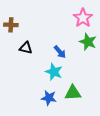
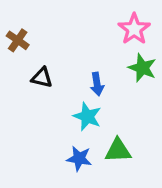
brown cross: (11, 25) -> (18, 40), turned 32
blue arrow: (60, 52) -> (97, 84), turned 32

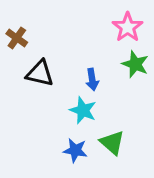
black triangle: (42, 78) -> (40, 73), size x1.4
green triangle: (118, 150) -> (112, 143), turned 44

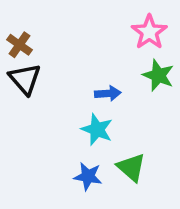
black triangle: (40, 73) -> (25, 79), moved, turned 36
blue arrow: (92, 80) -> (108, 93), turned -85

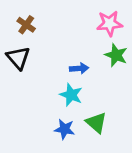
pink star: (149, 32) -> (109, 23), turned 30
brown cross: (19, 45) -> (26, 25), moved

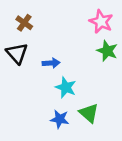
pink star: (109, 23) -> (101, 22), turned 30
blue arrow: (79, 68) -> (51, 63), moved

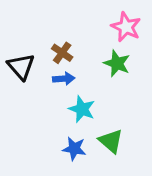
brown cross: (24, 23) -> (62, 53), moved
green star: (107, 51) -> (117, 63), moved

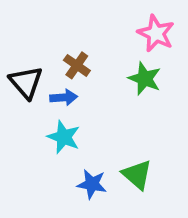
blue arrow: (64, 79) -> (64, 97), moved
cyan star: (82, 109) -> (64, 137), moved

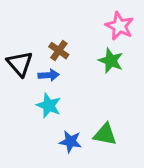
green triangle: (137, 175) -> (105, 134), turned -30

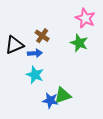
black triangle: (20, 64) -> (14, 45), turned 48
green triangle: (105, 134) -> (63, 95), moved, turned -30

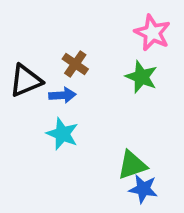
green triangle: (63, 95) -> (132, 165), moved
blue star: (50, 100) -> (143, 189), moved

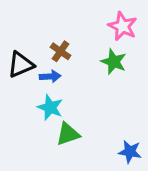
green triangle: (132, 165) -> (68, 134), moved
blue star: (143, 189) -> (130, 152), moved

